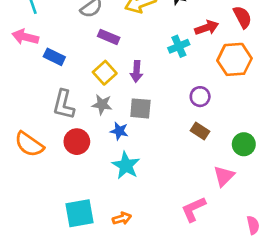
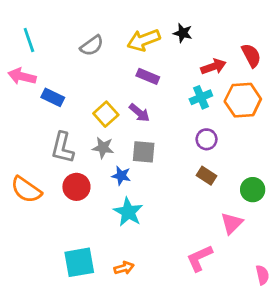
purple rectangle: (109, 37) -> (148, 76), moved
cyan cross: (179, 46) -> (201, 97), moved
purple arrow: (136, 71) -> (139, 113), turned -54

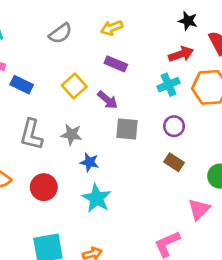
black star: (183, 33) -> (188, 21), moved
yellow arrow: (144, 40) -> (112, 28), size x0.7
yellow square: (106, 114) -> (74, 86), moved
gray square: (144, 152) -> (127, 129), moved
red circle: (76, 187) -> (44, 187), moved

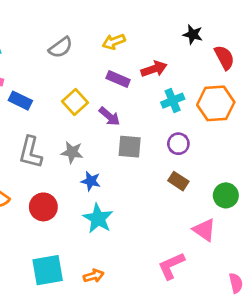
red arrow: (181, 54) -> (154, 69), moved
pink triangle: (199, 209) -> (204, 230), turned -40

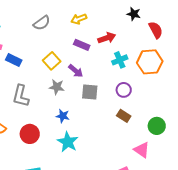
gray star: (72, 152) -> (57, 87), moved

